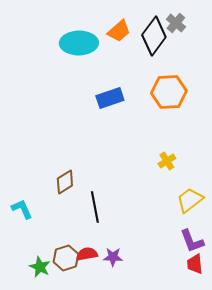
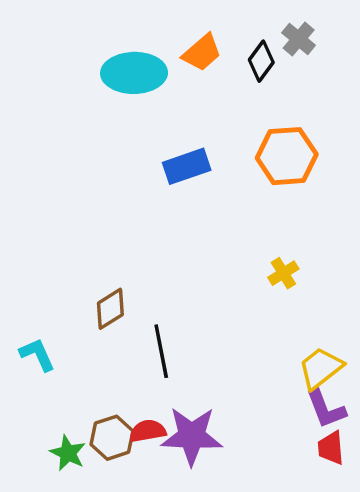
black diamond: (154, 36) -> (261, 61), size x0.6
yellow trapezoid: (190, 200) -> (321, 368), moved
purple star: (113, 257) -> (192, 436), size x1.8

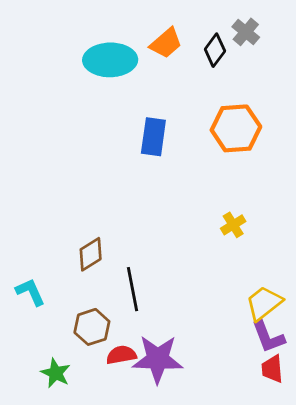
blue rectangle: (187, 166) -> (153, 137), turned -63
brown hexagon: (112, 438) -> (92, 327), moved

